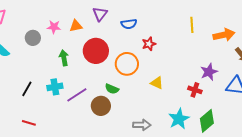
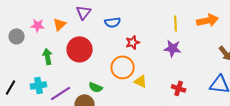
orange triangle: (76, 26) -> (60, 24), turned -32
orange arrow: (224, 35) -> (208, 20), moved
orange circle: (127, 64) -> (123, 67), moved
purple star: (209, 72) -> (173, 48), moved, turned 30

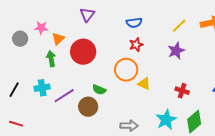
blue semicircle: (113, 22) -> (134, 23), moved
yellow line: (176, 23) -> (179, 26), turned 49
orange triangle: (60, 24) -> (58, 39), moved
purple star: (173, 48) -> (176, 51), turned -30

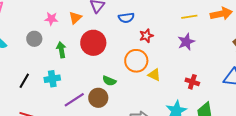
blue semicircle: (134, 23) -> (126, 18), moved
yellow line: (179, 26) -> (189, 17), turned 35
gray circle: (20, 39) -> (34, 39), moved
orange triangle: (58, 39) -> (75, 18), moved
purple line: (64, 96) -> (74, 100), moved

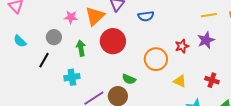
orange triangle: (75, 18) -> (95, 16), size x1.5
red star: (146, 36) -> (182, 46), moved
yellow triangle: (154, 75) -> (180, 81), moved
black line: (24, 81) -> (44, 60), moved

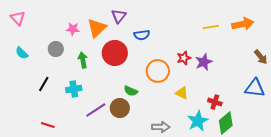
blue semicircle: (146, 16) -> (142, 35), moved
purple star: (206, 40) -> (204, 62), moved
black line: (44, 60) -> (44, 84), moved
red cross: (212, 80) -> (215, 102), moved

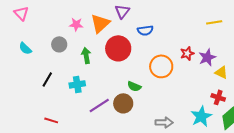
yellow triangle: (182, 93) -> (221, 72), moved

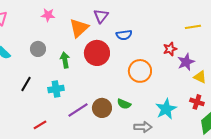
pink star: (76, 24) -> (48, 15), moved
red star: (187, 53) -> (170, 49), moved
green semicircle: (134, 86) -> (124, 104), moved
cyan star: (201, 116) -> (166, 109), moved
red line: (51, 120) -> (40, 125), moved, turned -48

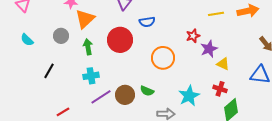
orange triangle: (79, 28) -> (85, 19), moved
cyan cross: (56, 89) -> (91, 76), moved

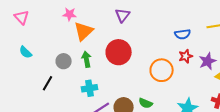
blue semicircle: (147, 22) -> (183, 34), moved
gray circle: (61, 36) -> (64, 61), moved
red star: (193, 36) -> (186, 56), moved

